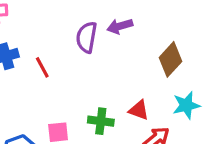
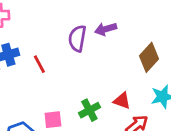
green cross: (101, 121) -> (89, 110), turned -35

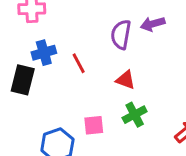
red triangle: (122, 101) -> (125, 80), moved

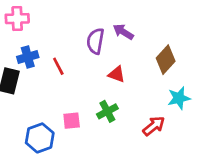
purple arrow: (153, 24) -> (123, 32), turned 48
red triangle: (125, 80) -> (117, 74), moved

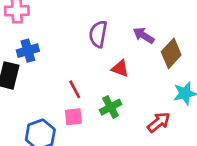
purple arrow: (123, 32) -> (144, 35), moved
red line: (58, 66) -> (75, 89), moved

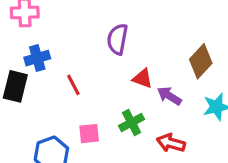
purple arrow: (144, 35) -> (169, 96), moved
red line: (75, 89) -> (73, 85), moved
red arrow: (159, 122) -> (171, 143), moved, turned -125

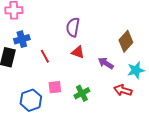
red triangle: (143, 79) -> (78, 52), moved
green cross: (132, 123) -> (82, 93), moved
red arrow: (171, 143) -> (123, 90), moved

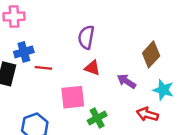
red line: (45, 56) -> (43, 68), moved, turned -56
cyan star: (136, 70) -> (163, 90), turned 30
pink square: (55, 87) -> (73, 97), moved, size x1.5

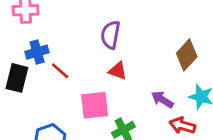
red line: (43, 68) -> (60, 71), turned 35
purple arrow: (127, 81) -> (162, 100), moved

